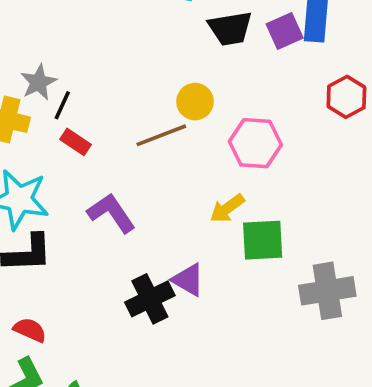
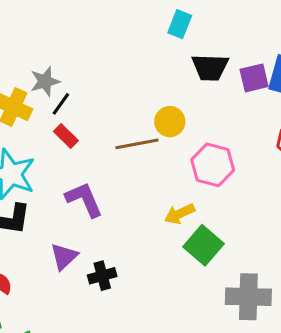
green square: (263, 240) -> (203, 245), turned 33
purple triangle: (188, 280) -> (64, 256), moved, turned 36
black cross: (150, 299) -> (102, 276), size x0.7

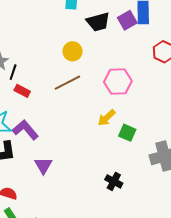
yellow circle: (170, 122) -> (72, 51), moved
purple L-shape: (84, 200) -> (25, 130), moved
green square: (203, 245) -> (127, 133), size x0.7
black cross: (102, 276) -> (114, 181), moved, turned -30

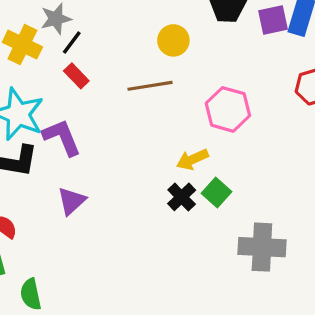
black cross: (114, 181) -> (182, 197), moved

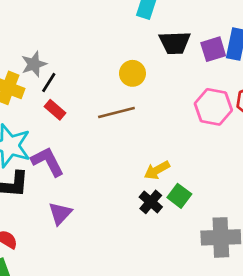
pink hexagon: (228, 109) -> (213, 107), moved

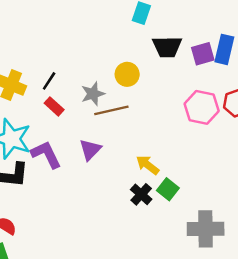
gray star: (34, 64) -> (93, 94), moved
yellow arrow: (157, 170) -> (148, 165), turned 65
purple triangle: (60, 213) -> (90, 150), moved

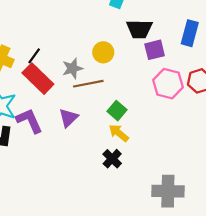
purple square: (203, 54) -> (155, 50), moved
red rectangle: (54, 106) -> (38, 79), size x1.8
green square: (168, 189) -> (117, 111), moved

